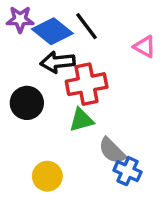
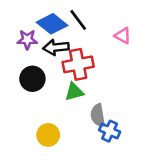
purple star: (20, 19) -> (27, 40), moved
gray semicircle: (112, 151) -> (98, 115), turned 35

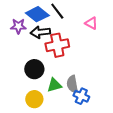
black circle: (32, 79) -> (34, 69), moved
green triangle: (74, 92) -> (54, 85), moved

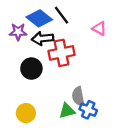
black circle: (34, 69) -> (31, 69), moved
green triangle: (54, 85) -> (67, 111), moved
yellow circle: (34, 99) -> (26, 113), moved

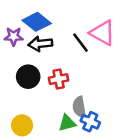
black line: (62, 15) -> (81, 43), moved
pink triangle: (99, 28) -> (102, 33), size x1.6
red cross: (62, 53) -> (59, 79), moved, size x0.7

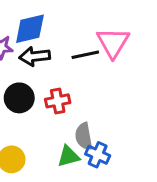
blue diamond: (37, 22) -> (30, 29), turned -52
pink triangle: (102, 33) -> (113, 43), turned 32
black line: (81, 43) -> (85, 55), turned -65

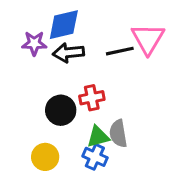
black circle: (19, 98) -> (61, 110), moved
blue cross: (98, 155) -> (95, 157), moved
green triangle: (68, 156) -> (98, 137), moved

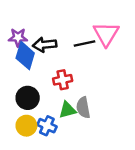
blue diamond: (64, 25) -> (25, 56), moved, turned -60
black circle: (61, 110) -> (28, 98), moved
blue cross: (95, 157) -> (47, 126), moved

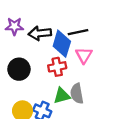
pink triangle: (106, 34) -> (84, 55), moved, size x0.7
blue diamond: (25, 56) -> (62, 44), moved
black circle: (28, 98) -> (19, 69), moved

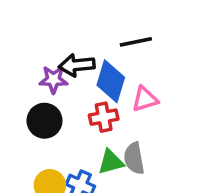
purple star: (14, 26) -> (53, 79), moved
black line: (78, 32) -> (136, 42), moved
pink triangle: (84, 55) -> (145, 99), turned 42

